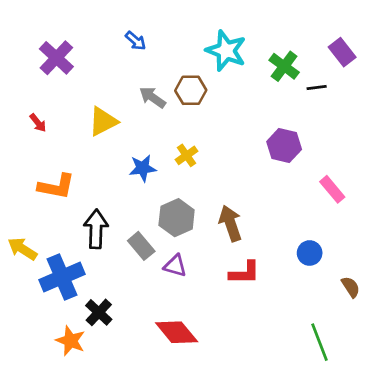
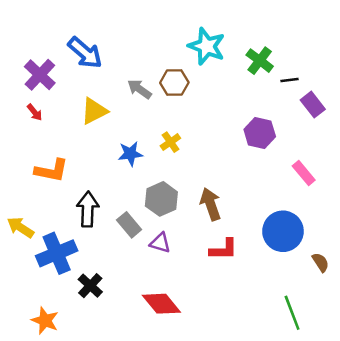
blue arrow: (136, 41) -> (85, 53), moved, size x1.8
purple rectangle: (342, 52) -> (313, 105), moved
purple cross: (56, 58) -> (40, 75), moved
blue circle: (310, 253) -> (283, 231), size x1.8
orange star: (70, 341) -> (45, 321), moved

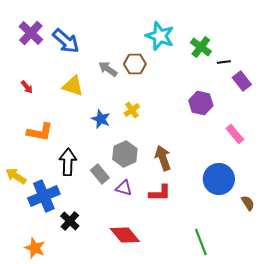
purple cross: (40, 75) -> (31, 33), moved
yellow triangle: (94, 111) -> (73, 86), turned 45
blue star: (130, 154) -> (101, 119), turned 30
red L-shape: (223, 249) -> (160, 193), moved
green line: (292, 313) -> (201, 242), moved

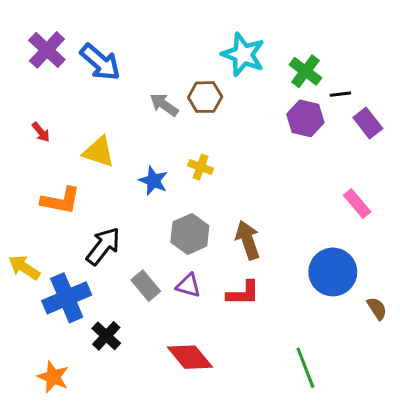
yellow triangle: (73, 86) -> (99, 152), moved
purple hexagon: (201, 103) -> (305, 118), moved
yellow cross: (132, 110) -> (201, 167), turned -35
black arrow: (68, 162) -> (103, 246), turned 36
gray rectangle: (100, 174) -> (146, 286), moved

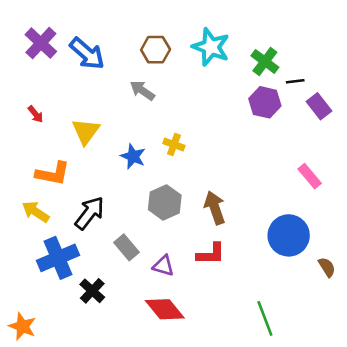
brown hexagon: (205, 97) -> (156, 50), moved
yellow triangle: (99, 152) -> (86, 131), turned 48
yellow arrow: (24, 267) -> (36, 212), moved
purple triangle: (188, 286) -> (163, 266), moved
orange star: (53, 377) -> (22, 326), moved

